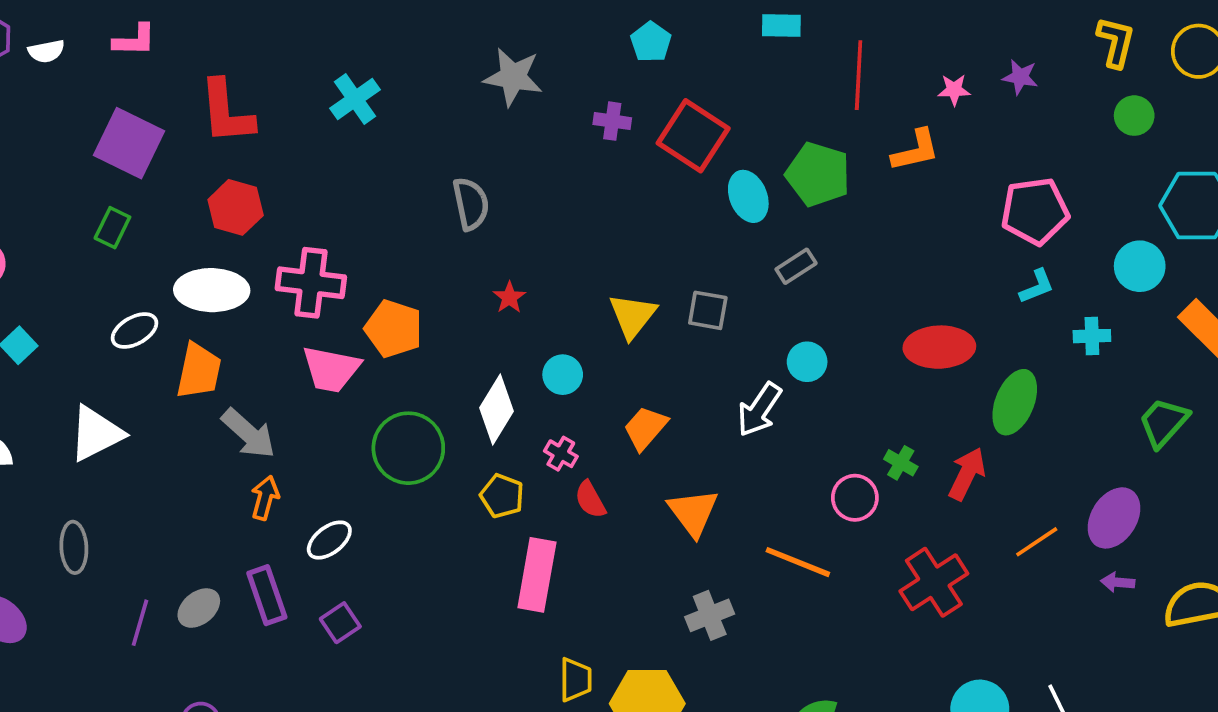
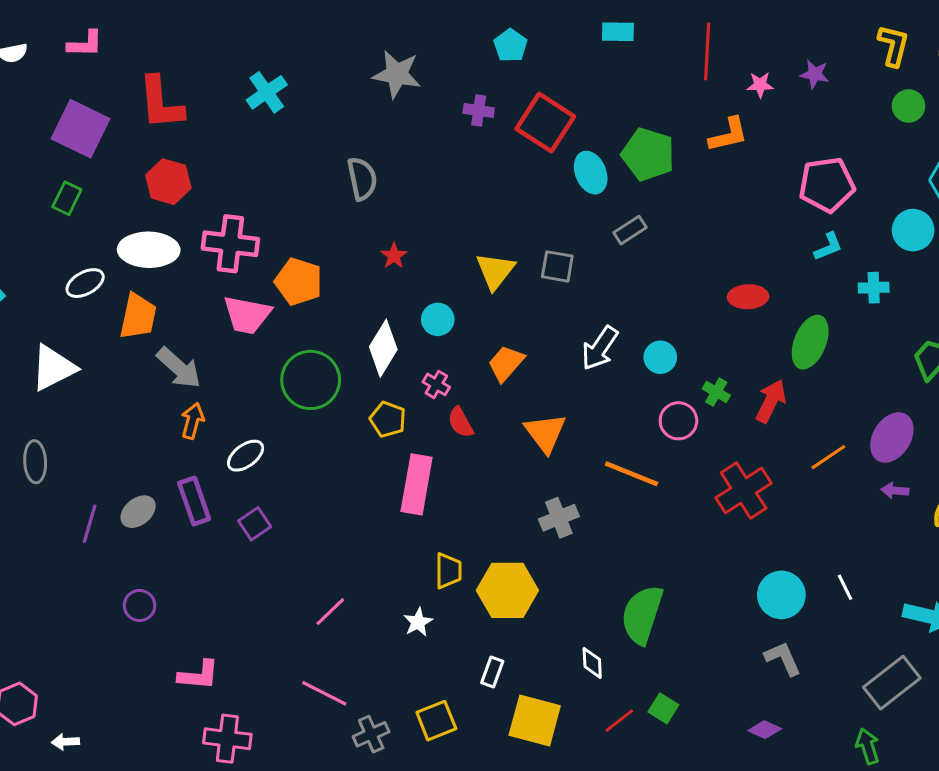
red line: (859, 75) -> (707, 51), moved
red ellipse: (939, 347) -> (748, 297), size x0.7
cyan circle: (807, 362) -> (660, 357), moved

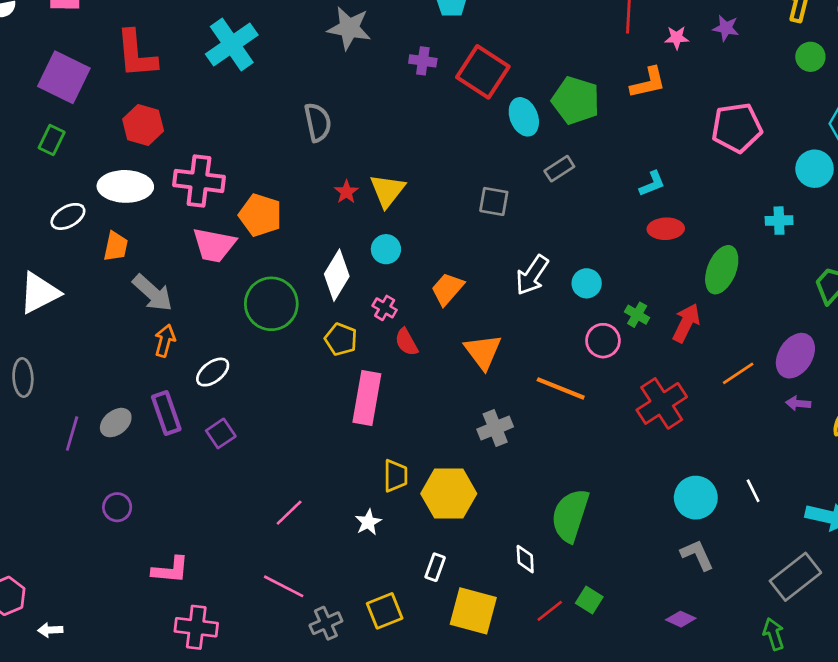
cyan cross: (267, 92) -> (232, 44), size x1.4
cyan L-shape: (828, 247) -> (652, 184), moved
yellow triangle: (495, 271) -> (387, 191), moved
orange trapezoid: (138, 316) -> (116, 246), size x0.7

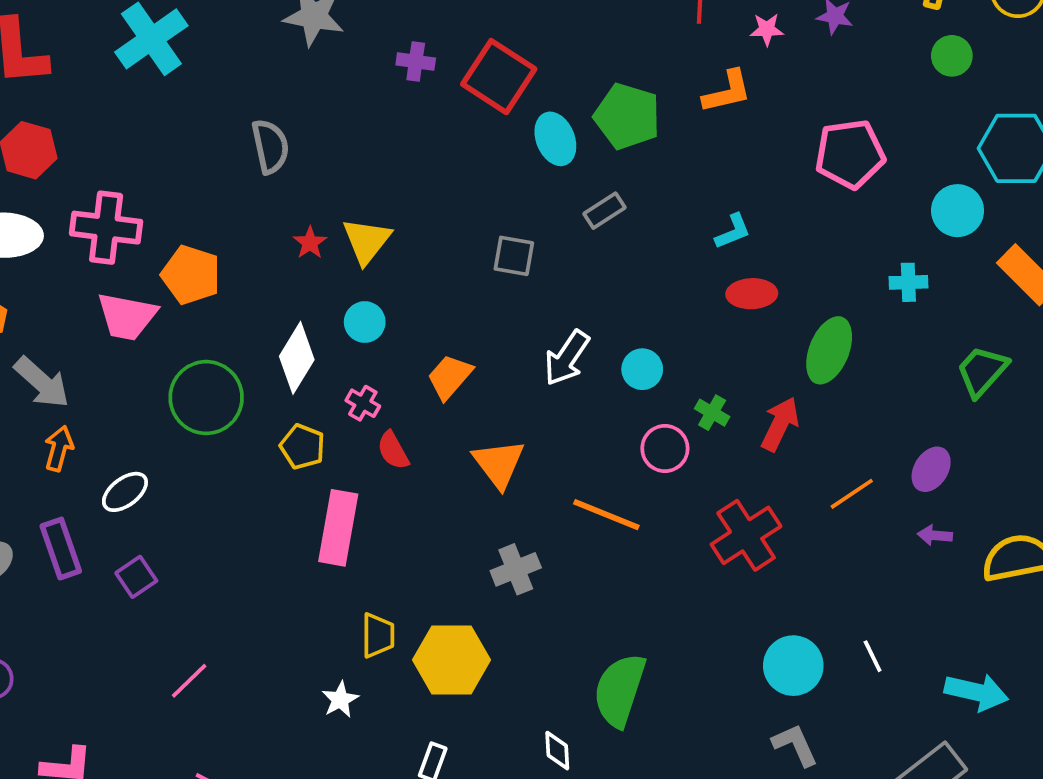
purple ellipse: (795, 356) -> (931, 469), size x0.7
pink line: (289, 513) -> (189, 681), moved

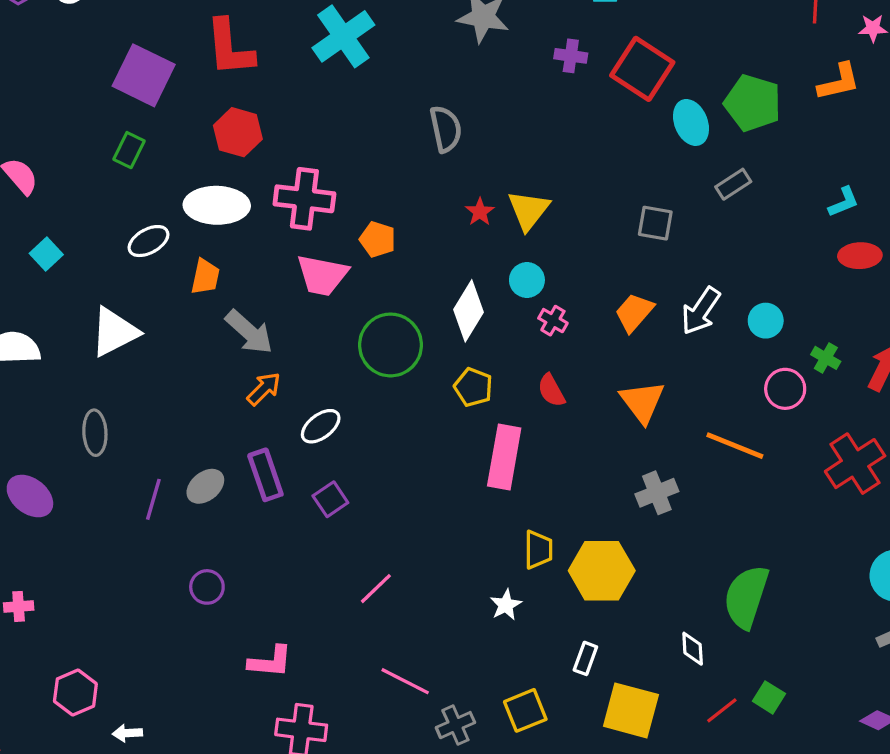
orange pentagon: (191, 275) -> (378, 239), size x0.7
orange trapezoid: (450, 377) -> (634, 312), moved
pink cross: (363, 403) -> (553, 321), moved
orange arrow: (59, 448) -> (264, 389), turned 30

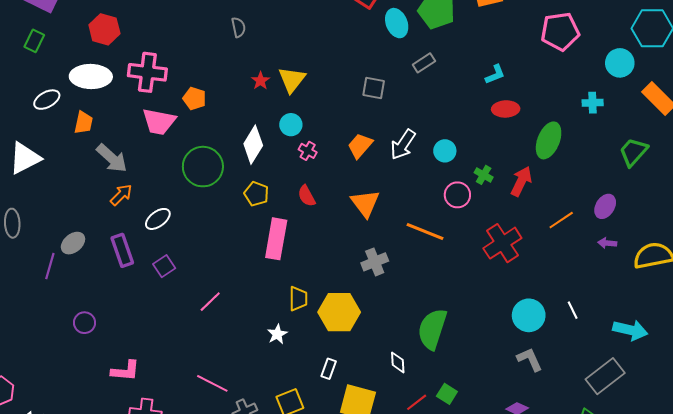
gray semicircle: (446, 129) -> (238, 27), size x0.7
gray ellipse: (205, 486) -> (73, 243), moved
pink line: (376, 589) -> (210, 302), moved

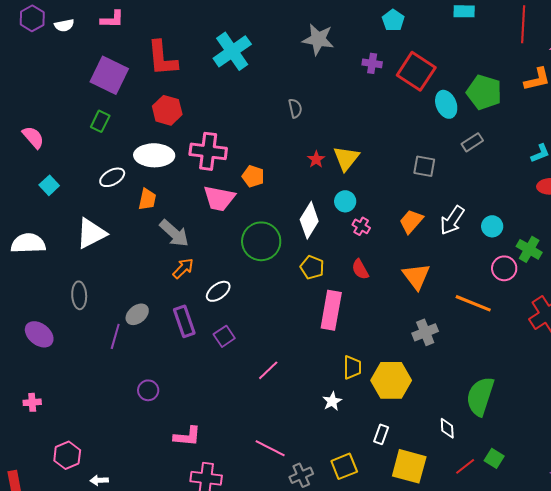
green cross: (484, 175) -> (529, 249), size x1.4

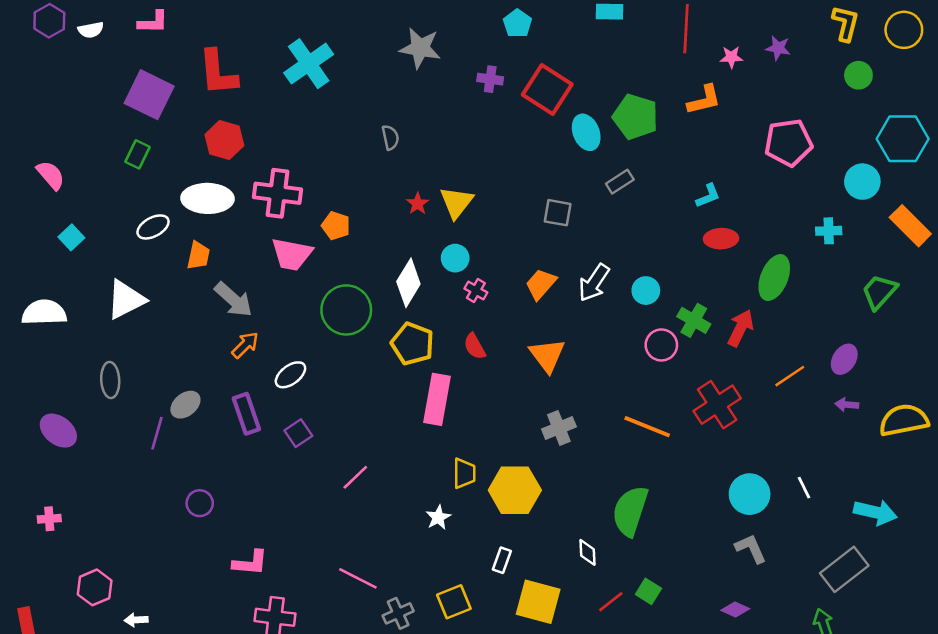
yellow pentagon: (312, 267) -> (412, 344), size x1.4
orange line: (473, 303) -> (647, 427), moved

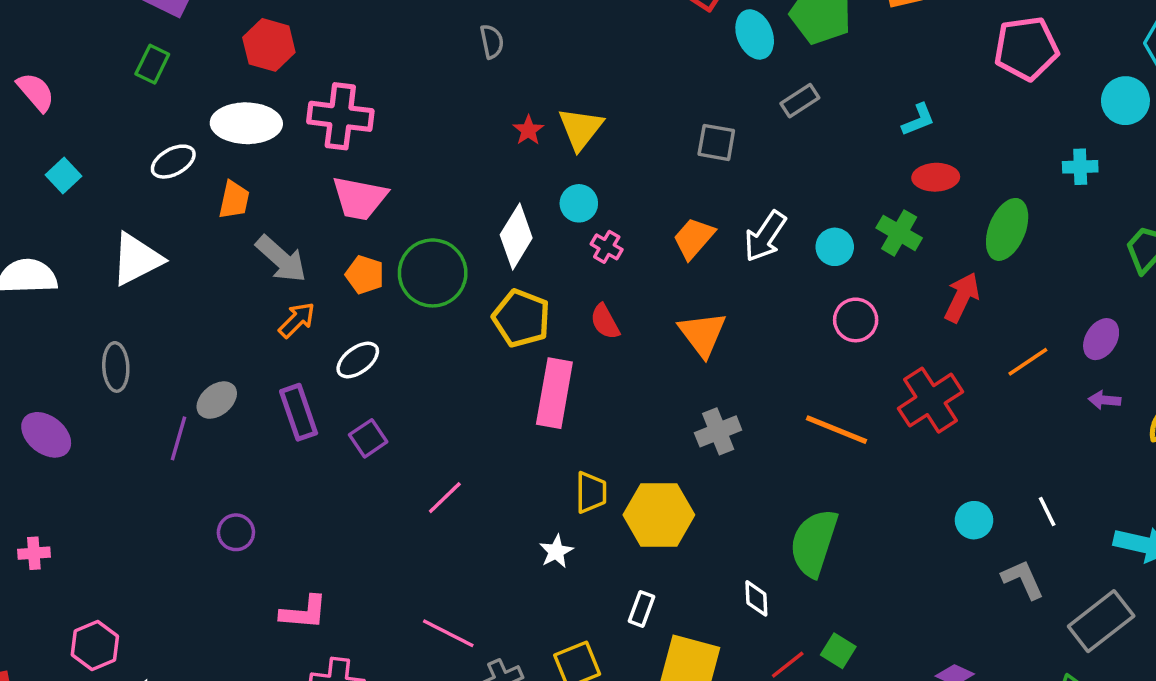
orange pentagon: (336, 226) -> (365, 275), moved
green cross: (694, 320) -> (899, 233), moved
cyan circle: (750, 494) -> (974, 520), size x0.7
gray L-shape: (751, 549) -> (1023, 579), moved

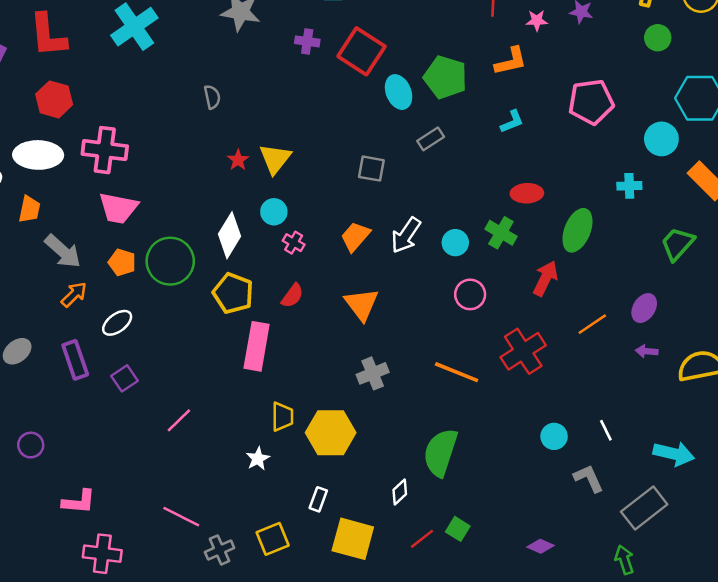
cyan L-shape: (918, 120) -> (512, 122), moved
red semicircle: (605, 322) -> (292, 296), turned -115
white diamond: (756, 598) -> (400, 492), turned 50

